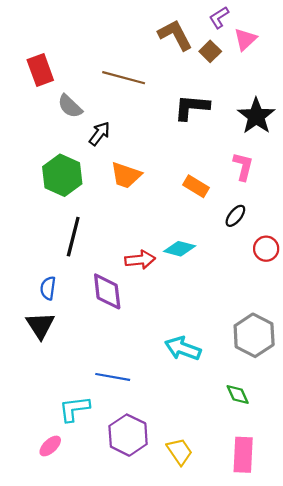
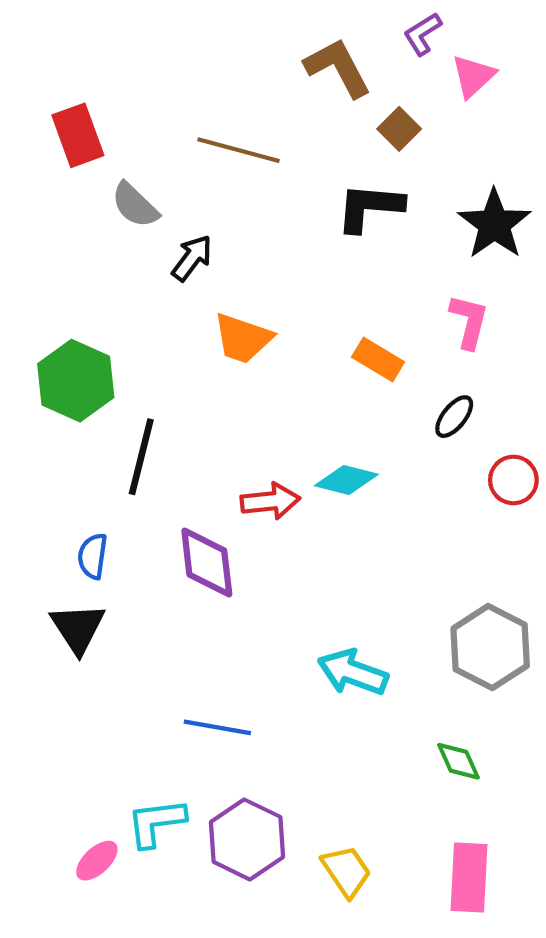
brown square: (210, 51) -> (399, 129), moved
green hexagon: (62, 175) -> (76, 381), moved
cyan L-shape: (74, 409) -> (156, 823), moved

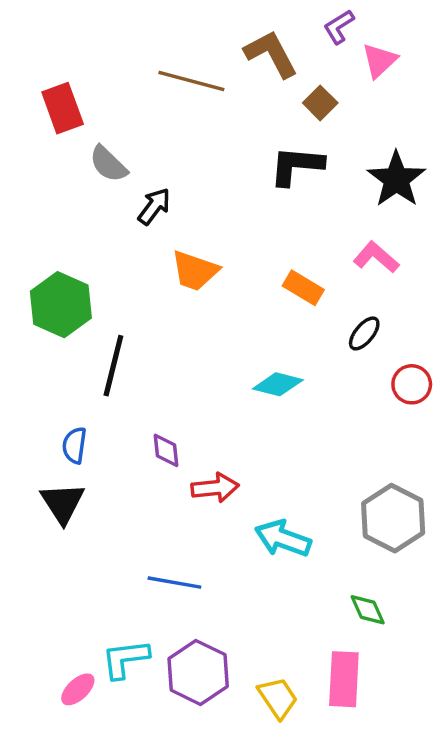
brown line: (239, 150) -> (191, 81), moved
pink L-shape: (469, 321) -> (376, 257), turned -63
red arrow: (270, 501) -> (215, 488), moved
purple diamond: (207, 562) -> (166, 450), size x0.6
pink rectangle: (469, 878) -> (344, 679), moved

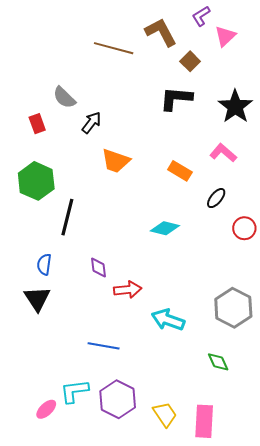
red rectangle: (63, 108) -> (37, 124), moved, size x0.7
pink rectangle: (344, 679) -> (204, 421), moved

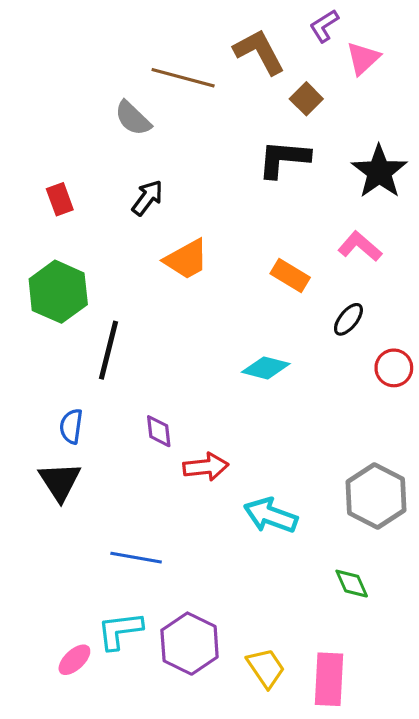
gray semicircle: (64, 97) -> (133, 118), moved
orange trapezoid: (116, 161) -> (186, 259), turned -48
blue line: (104, 346) -> (136, 558), moved

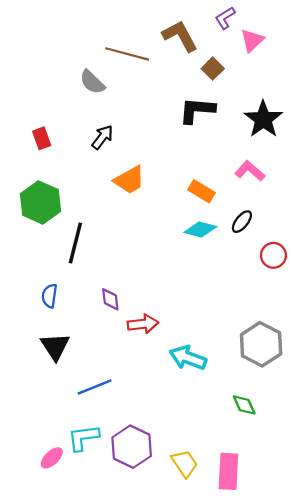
cyan diamond: (266, 368) -> (200, 229), moved
black triangle: (60, 481) -> (55, 347), moved
blue line: (136, 558) -> (95, 387), turned -32

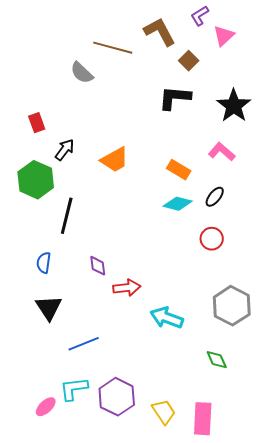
black arrow: (102, 137) -> (65, 150), moved
red circle: (273, 255) -> (212, 239), moved

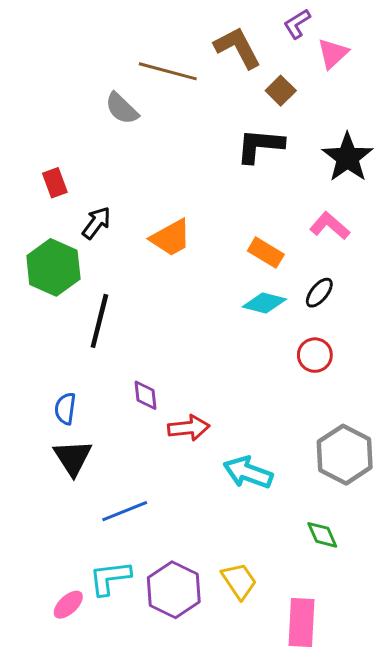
blue semicircle: (44, 263) -> (65, 409), moved
yellow trapezoid: (164, 412) -> (239, 581), moved

